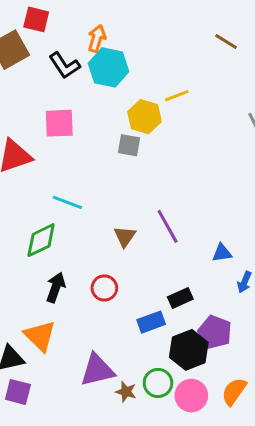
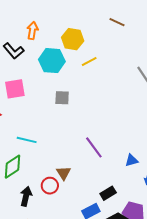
cyan hexagon: (109, 67) -> (52, 61), moved
yellow hexagon: (145, 117) -> (73, 39), moved
brown triangle: (125, 237) -> (64, 173), moved
red circle: (104, 288) -> (50, 186), moved

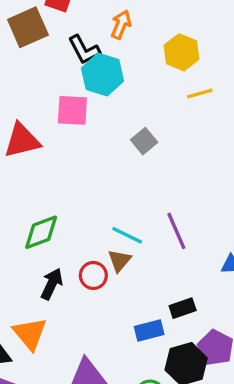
cyan hexagon: (52, 61) -> (102, 75), moved
gray square: (62, 98) -> (144, 141), turned 35
cyan line: (27, 140) -> (127, 235), moved

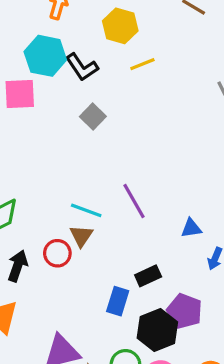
black L-shape: (84, 50) -> (82, 67), moved
blue rectangle: (149, 330) -> (118, 301), turned -52

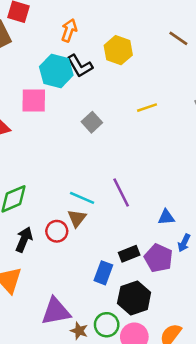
yellow line: (142, 64) -> (147, 108), moved
black L-shape: (82, 67) -> (80, 66), moved
purple pentagon: (185, 311) -> (159, 258), moved

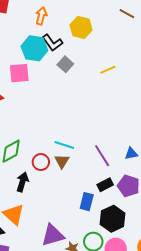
gray square: (92, 122) -> (65, 64), moved
purple line: (121, 193) -> (102, 156), moved
red circle: (57, 231) -> (41, 162), moved

